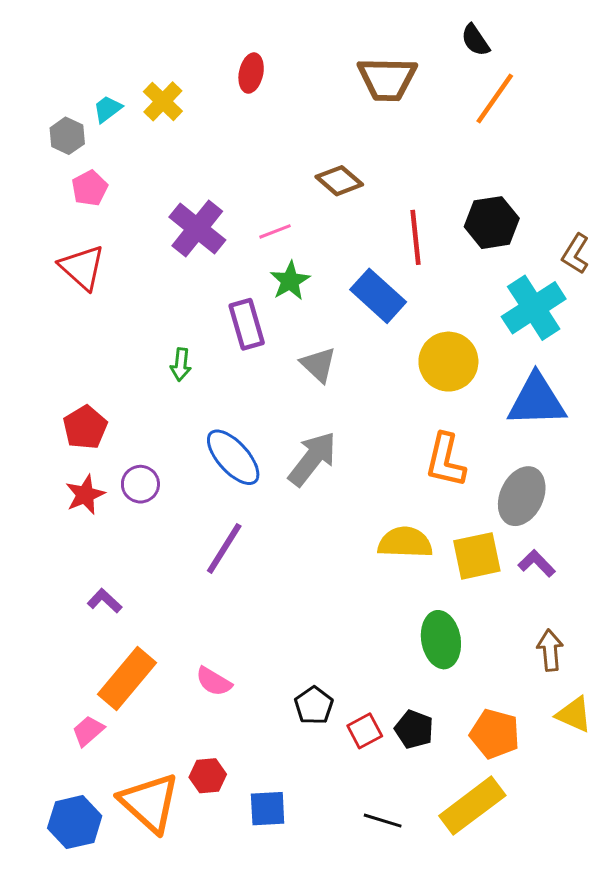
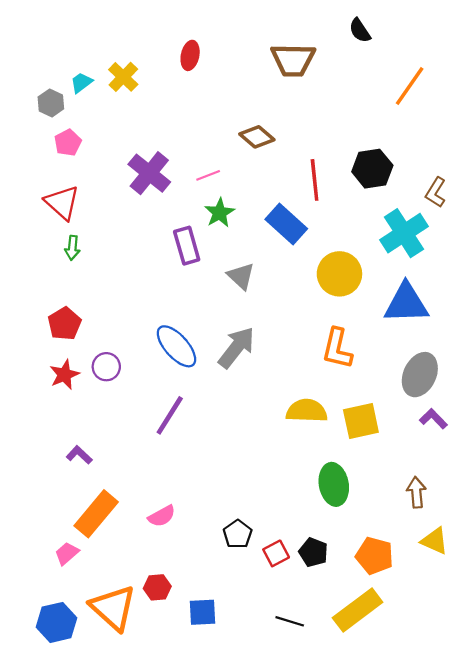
orange line: (495, 98) -> (410, 86), moved
green arrow: (181, 365) -> (72, 248), moved
gray ellipse: (522, 496) -> (420, 375), moved
purple L-shape: (537, 563) -> (433, 419), moved
pink semicircle: (214, 682) -> (162, 516), turned -60

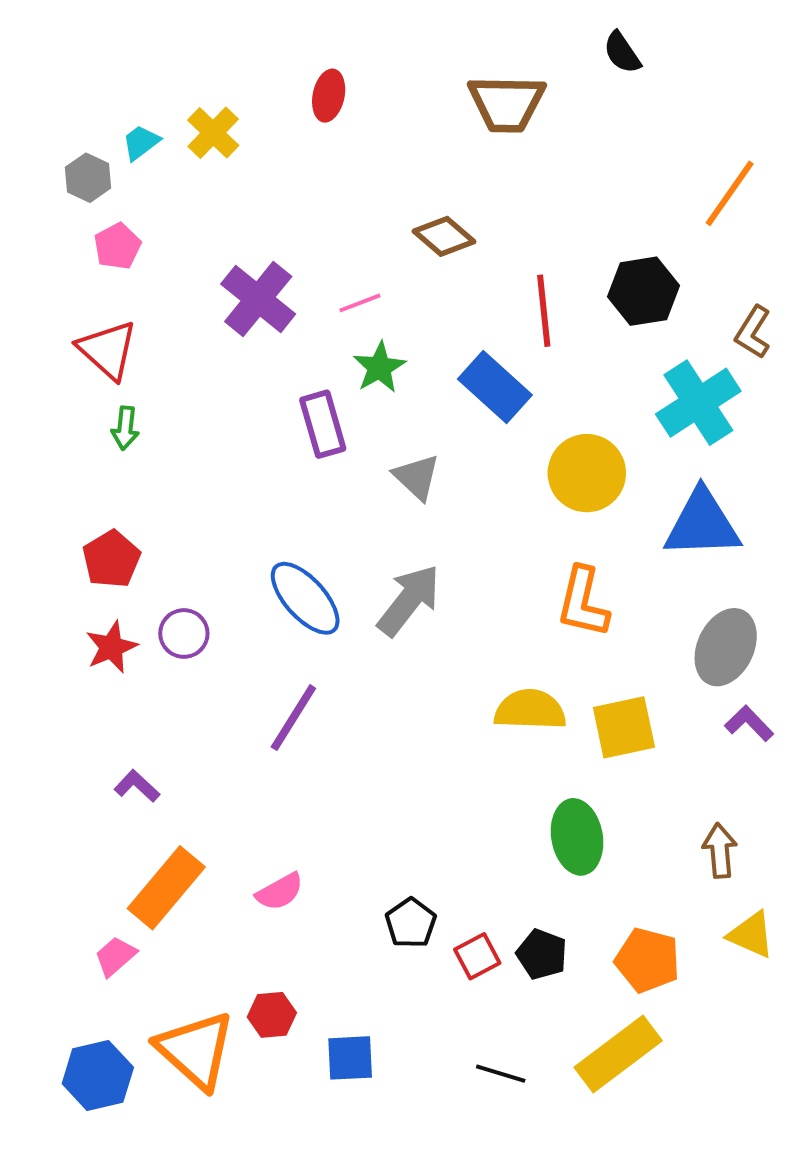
orange line: (410, 86) -> (730, 193), moved

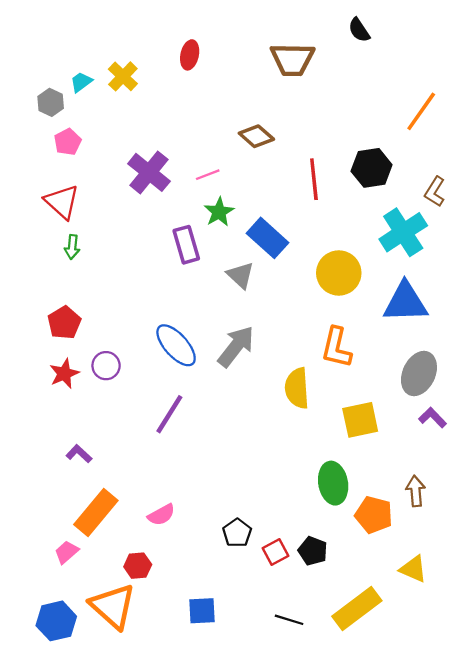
blue rectangle: (495, 387) -> (268, 238), moved
yellow semicircle: (530, 710) -> (297, 388), moved, turned -96
yellow triangle: (751, 935) -> (413, 569), moved
orange pentagon: (647, 960) -> (374, 515), moved
red hexagon: (272, 1015) -> (138, 566), moved

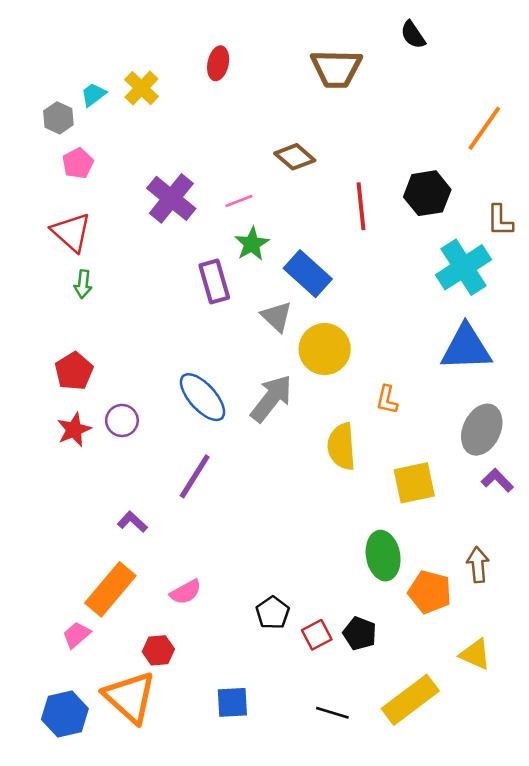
brown L-shape: (435, 192) -> (500, 220), turned -32
yellow circle: (339, 273) -> (325, 349), moved
orange L-shape: (337, 348) -> (387, 400), size x0.6
purple L-shape: (79, 454) -> (132, 522), moved

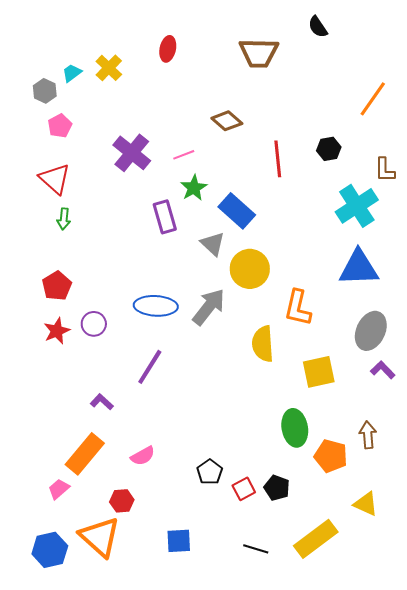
black hexagon: (427, 193) -> (329, 149), size x0.7
blue ellipse: (203, 397) -> (156, 306), turned -45
orange L-shape: (387, 400) -> (298, 308), size x1.6

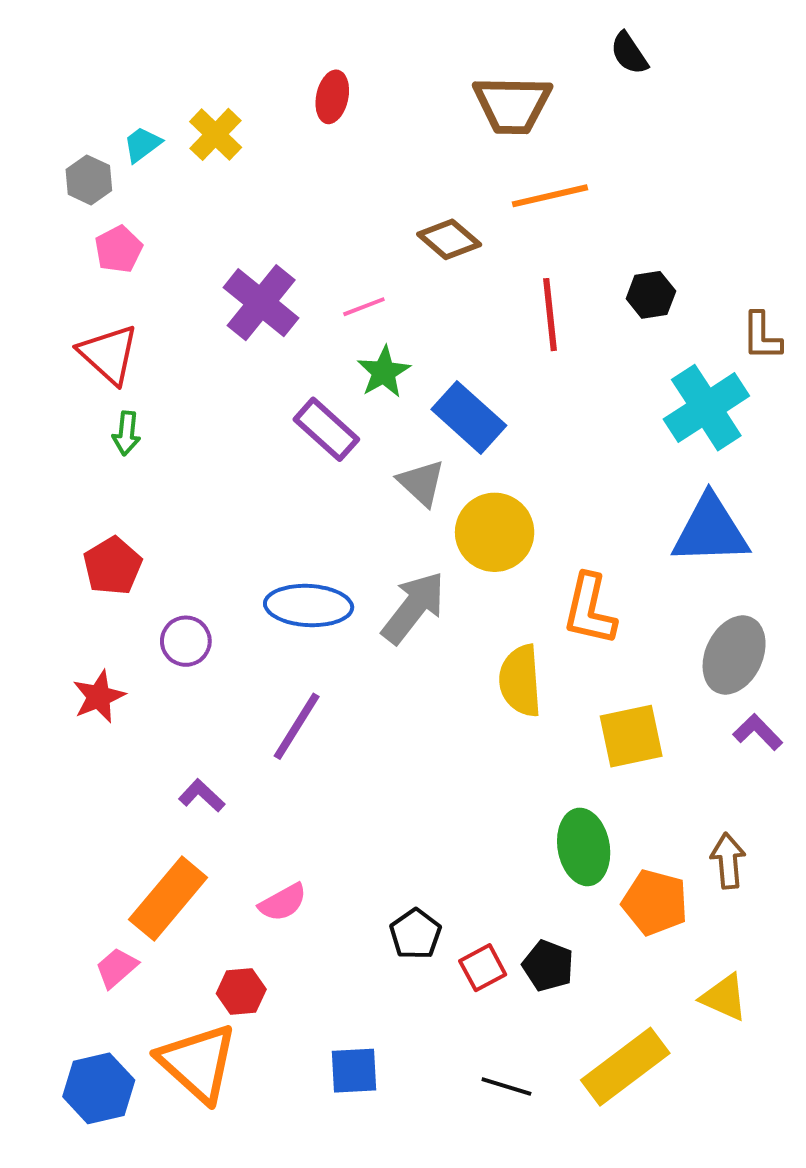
orange line: (373, 99) -> (550, 196), moved, turned 42
purple rectangle: (165, 217) -> (326, 429), turned -32
red star: (57, 331) -> (99, 697), moved

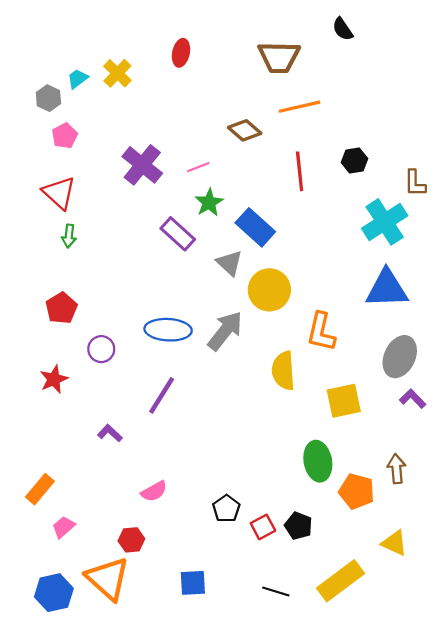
orange rectangle: (168, 898) -> (40, 489), moved, size x0.7

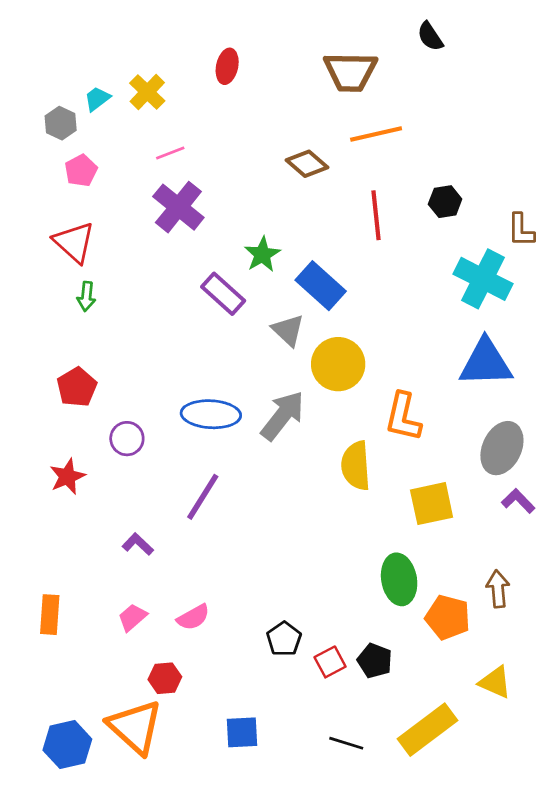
pink line: (198, 167) -> (170, 153), moved
cyan cross: (385, 222) -> (483, 279), turned -30
orange rectangle: (40, 489) -> (50, 615), turned -36
pink trapezoid: (64, 527) -> (132, 617), moved

